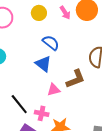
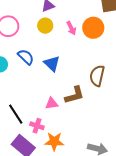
blue semicircle: (51, 43) -> (26, 57), moved
blue triangle: (43, 64) -> (52, 63), moved

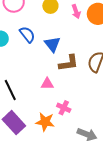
brown L-shape: (74, 95) -> (68, 63), moved
pink cross: (37, 126) -> (64, 108), moved

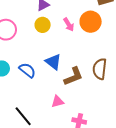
blue semicircle: (27, 34) -> (27, 70), moved

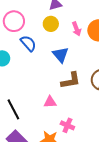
blue triangle: (53, 62) -> (61, 55), moved
blue semicircle: (27, 70) -> (28, 43), moved

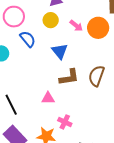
pink arrow: (77, 29) -> (76, 26), turned -32

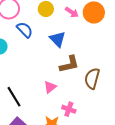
brown semicircle: (96, 76) -> (92, 78), moved
pink triangle: (48, 98) -> (50, 87), turned -32

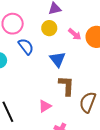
brown L-shape: (69, 64) -> (66, 86), turned -80

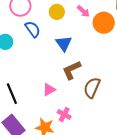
pink arrow: (75, 34) -> (83, 11), moved
brown L-shape: (66, 86) -> (72, 70), turned -120

